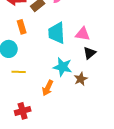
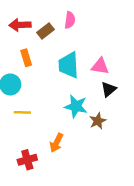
orange arrow: (48, 88) -> (56, 143), moved

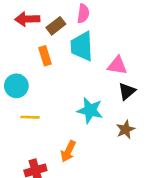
orange rectangle: (26, 58) -> (45, 56), moved
cyan trapezoid: (69, 65) -> (82, 46), moved
brown star: (98, 121) -> (125, 129), moved

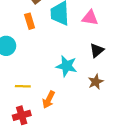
pink triangle: (117, 65) -> (90, 18), moved
yellow line: (30, 117) -> (23, 86), moved

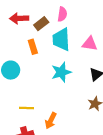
cyan star: (67, 66) -> (61, 72), moved, turned -30

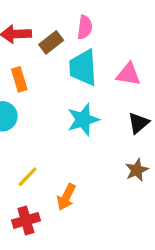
orange rectangle: (33, 47) -> (19, 79), moved
yellow line: (26, 108) -> (28, 177), turned -48

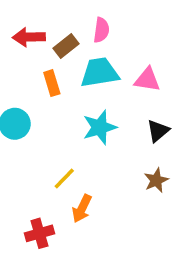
cyan trapezoid: (83, 68) -> (100, 72), turned 84
orange rectangle: (19, 79) -> (52, 83), moved
yellow line: (28, 177) -> (64, 179), moved

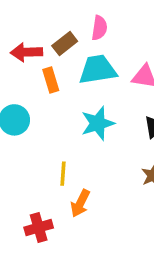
red arrow: (29, 37) -> (26, 52), moved
yellow line: (64, 179) -> (63, 174), turned -40

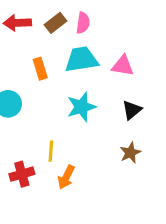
brown rectangle: (65, 44) -> (55, 23), moved
red arrow: (26, 52) -> (17, 23), moved
red cross: (39, 228) -> (22, 174), moved

